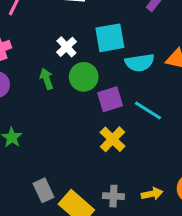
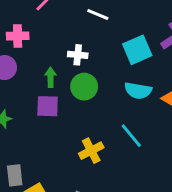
cyan square: (110, 38) -> (137, 50), moved, turned -32
white cross: (66, 47) -> (78, 55), turned 30
purple square: (110, 99) -> (48, 106), moved

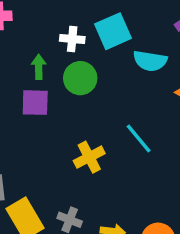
cyan square: (137, 50) -> (113, 31), moved
cyan semicircle: (138, 91) -> (150, 61), moved

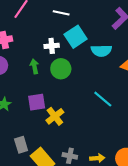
purple square: (35, 103) -> (37, 102), moved
yellow cross: (89, 157) -> (55, 116), moved

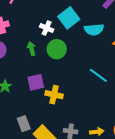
white cross: (52, 46) -> (47, 28), turned 32
yellow cross: (55, 116) -> (54, 95), turned -36

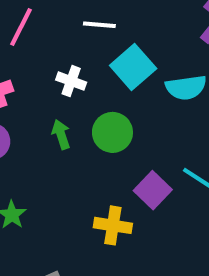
white cross: (47, 28) -> (71, 81), moved
purple square: (36, 82) -> (153, 190), moved, turned -30

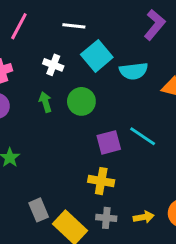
purple square: (153, 190) -> (109, 142), turned 30
yellow cross: (113, 225) -> (101, 181), moved

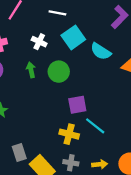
cyan semicircle: (134, 71) -> (101, 51), turned 35
cyan line: (143, 136) -> (95, 126), moved

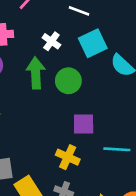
green arrow: (31, 70) -> (36, 73), size x1.6
cyan line: (95, 126) -> (117, 149), moved, turned -45

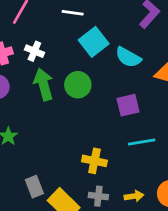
white cross: (51, 41) -> (34, 51), moved
purple square: (84, 124) -> (128, 105), moved

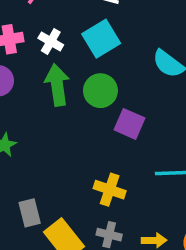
cyan square: (94, 42) -> (101, 39), moved
purple square: (128, 105) -> (130, 124), moved, turned 30

